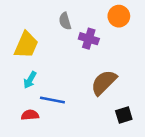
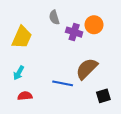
orange circle: (119, 16) -> (94, 25), moved
cyan arrow: (30, 80) -> (19, 73), moved
blue line: (52, 100) -> (63, 83), moved

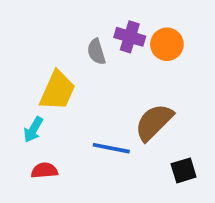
gray semicircle: (54, 17) -> (96, 52), moved
purple cross: (74, 32) -> (130, 37), moved
yellow trapezoid: (22, 37) -> (57, 91), moved

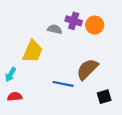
gray semicircle: (96, 52) -> (55, 29), turned 120
cyan arrow: (33, 130) -> (11, 75), moved
red semicircle: (44, 170) -> (15, 97), moved

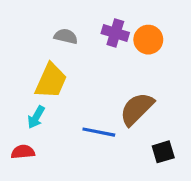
gray semicircle: (55, 29) -> (66, 36), moved
cyan arrow: (11, 75) -> (36, 117), moved

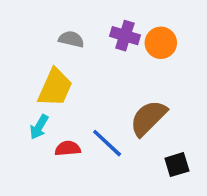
blue line: (99, 132) -> (107, 143), turned 32
red semicircle: (23, 152) -> (68, 148), moved

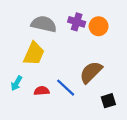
gray semicircle: (71, 39) -> (44, 24), size x1.6
cyan arrow: (39, 127) -> (16, 83), moved

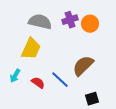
purple cross: (77, 22) -> (70, 20), turned -35
red semicircle: (42, 91) -> (38, 83), turned 40
black square: (108, 101) -> (92, 99), moved

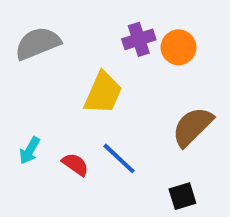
gray semicircle: (40, 22) -> (38, 43), moved, turned -35
yellow trapezoid: (31, 49) -> (103, 93), moved
brown semicircle: (83, 66) -> (192, 127), moved

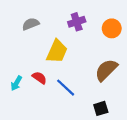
gray semicircle: (38, 43) -> (31, 24), moved, size x0.7
orange circle: (179, 47) -> (112, 28), moved
red semicircle: (75, 164) -> (39, 78), moved

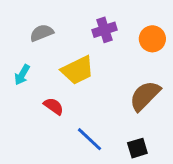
yellow trapezoid: (57, 51) -> (78, 70), turned 40
cyan arrow: (16, 83) -> (22, 75), moved
blue line: (66, 88) -> (89, 139), moved

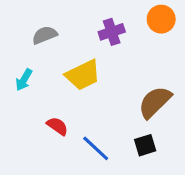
orange circle: (152, 39) -> (161, 19), moved
red semicircle: (54, 106) -> (57, 126), moved
black square: (137, 148) -> (145, 145), moved

